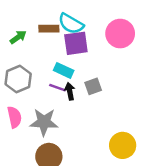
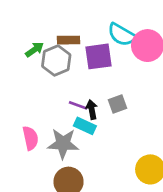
cyan semicircle: (71, 24) -> (122, 35), moved
cyan rectangle: (64, 70) -> (85, 126), moved
gray hexagon: (18, 79) -> (56, 61), moved

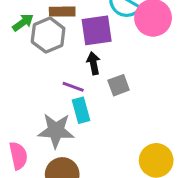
black arrow: (92, 110) -> (94, 63), moved
cyan rectangle: (85, 126) -> (81, 110), turned 50
pink semicircle: (30, 138) -> (18, 156), moved

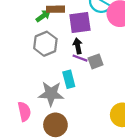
green arrow: (23, 23) -> (43, 16), moved
gray hexagon: (48, 35) -> (45, 44), moved
purple line: (73, 87) -> (80, 58), moved

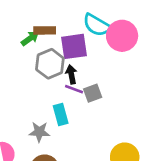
gray hexagon: (45, 44) -> (50, 64), moved
gray star: (51, 94) -> (39, 132), size x0.7

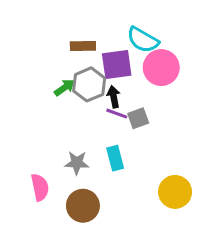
pink circle: (122, 36) -> (161, 68), moved
green arrow: (30, 38) -> (64, 88), moved
cyan rectangle: (61, 114) -> (115, 158), moved

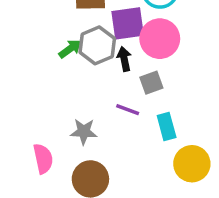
pink circle: (161, 68) -> (160, 39), moved
purple line: (117, 114) -> (128, 110), moved
cyan rectangle: (115, 158) -> (167, 127), moved

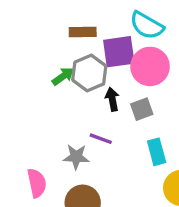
black arrow: (124, 59) -> (112, 99), moved
purple line: (128, 110) -> (101, 139), moved

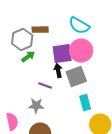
purple square: (119, 52) -> (62, 54), moved
gray hexagon: (89, 73) -> (22, 40), moved
gray square: (142, 109) -> (76, 77), size x1.5
purple line: (101, 139) -> (45, 86), moved

